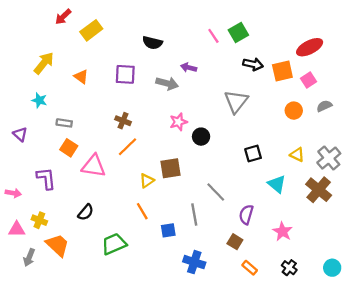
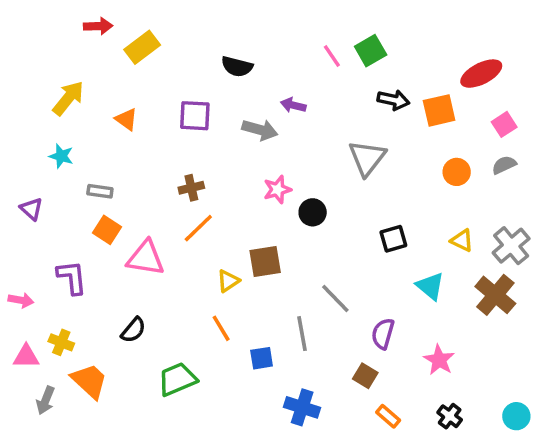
red arrow: (63, 17) -> (98, 26), turned -138
pink square: (308, 80) -> (504, 124), moved
brown cross: (123, 121) -> (191, 188), turned -35

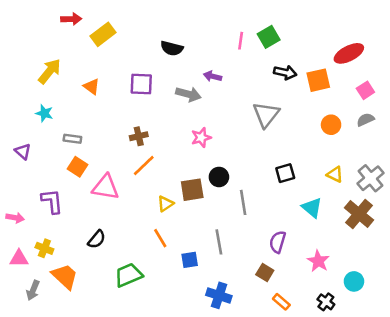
pink line: (332, 56) -> (241, 41), turned 42
black circle: (313, 212) -> (219, 177), moved
gray line: (335, 298) -> (243, 202), moved, turned 35
cyan circle: (516, 416) -> (354, 281), moved

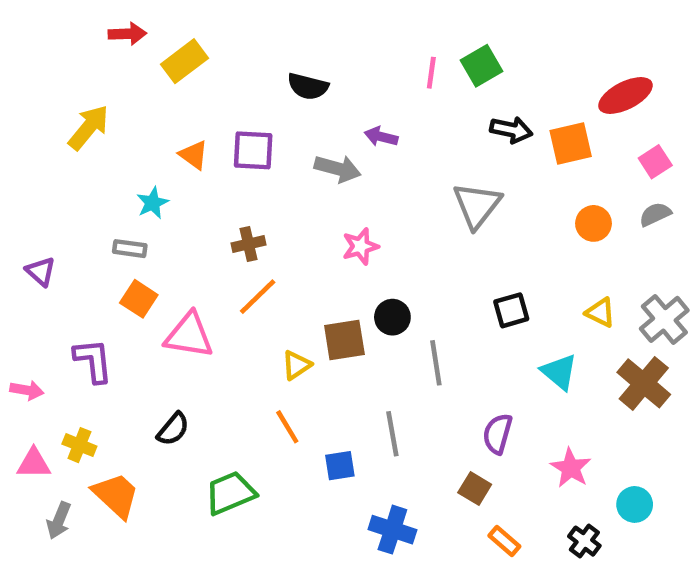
orange triangle: (92, 87) -> (194, 155), moved
cyan star: (44, 113) -> (153, 203), moved, turned 30

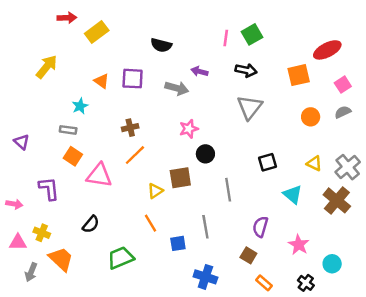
black arrow: (511, 130) -> (246, 70), moved
black circle: (392, 317) -> (205, 154), moved

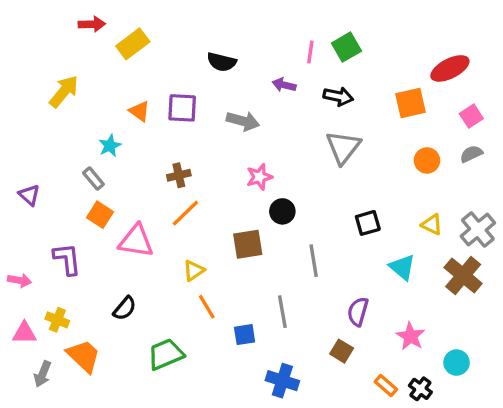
purple arrow: (199, 71) -> (284, 85), moved
gray rectangle: (68, 130) -> (93, 179), turned 42
yellow triangle: (155, 191) -> (194, 271), moved
orange rectangle: (264, 283) -> (386, 386), moved

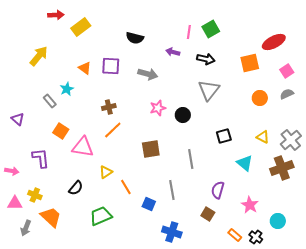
gray rectangle: (93, 179) -> (50, 101), moved
black circle: (282, 211) -> (183, 115), moved
yellow triangle: (194, 271) -> (106, 172), moved
brown cross: (463, 275) -> (282, 168), turned 30
blue square: (245, 335) -> (149, 204), turned 32

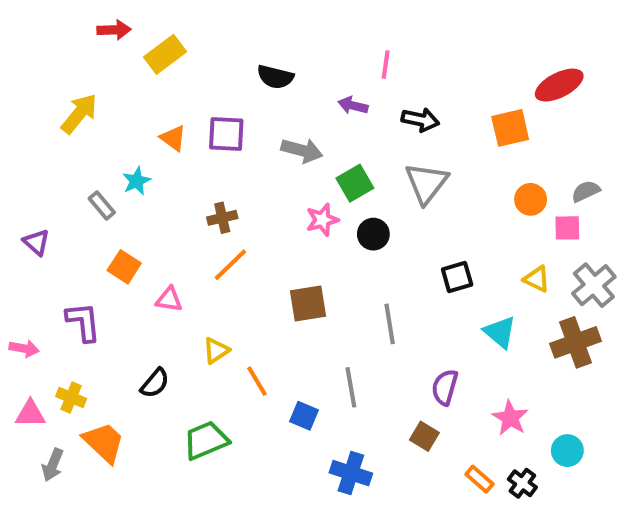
green square: (211, 29) -> (355, 183), moved
pink square: (287, 71) -> (567, 228), moved, turned 32
pink triangle: (83, 147) -> (169, 299), size x0.6

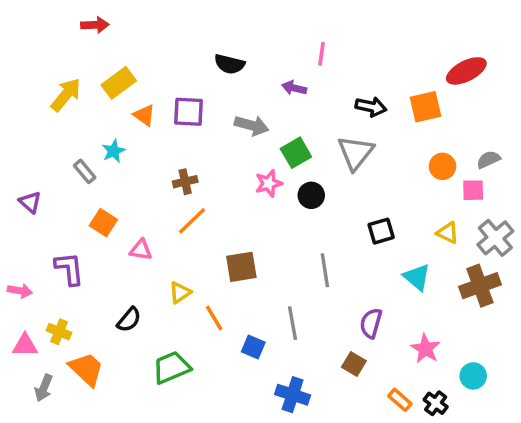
yellow rectangle: (165, 54) -> (119, 83), moved
black arrow: (420, 120) -> (371, 107), moved
brown square: (308, 304) -> (241, 267), moved

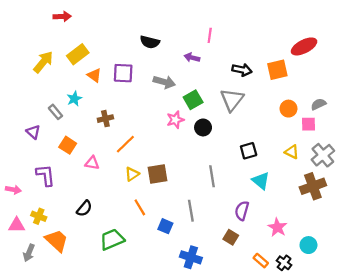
brown cross: (185, 182) -> (105, 119), moved
purple triangle: (30, 202) -> (33, 132), moved
cyan triangle: (417, 277) -> (261, 181), moved
yellow triangle: (180, 292) -> (132, 174), moved

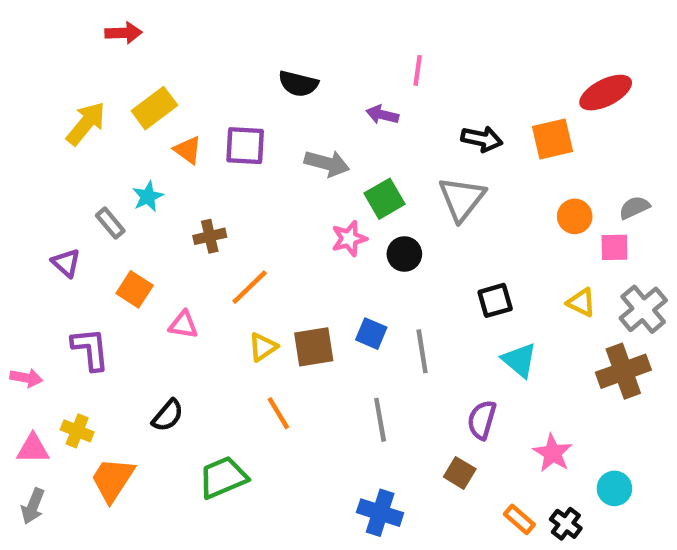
blue square: (165, 226) -> (371, 334), moved
orange trapezoid: (57, 241) -> (112, 480), turned -100
gray arrow: (29, 253) -> (33, 506), moved

